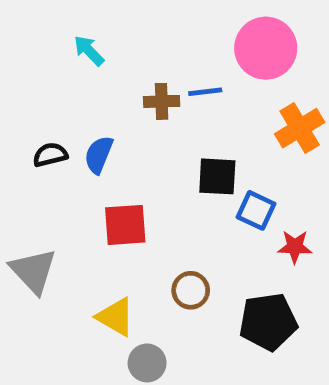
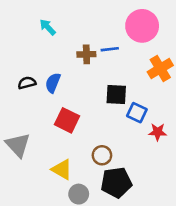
red square: (125, 225) -> (67, 120), turned 30
black pentagon: (268, 322) -> (116, 182), moved

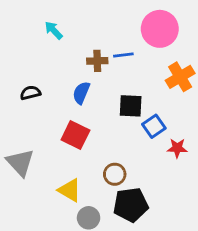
blue semicircle: (53, 83) -> (81, 93), moved
blue square: (137, 113) -> (154, 126), turned 30

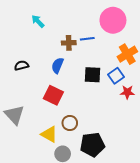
blue square: (154, 126) -> (116, 76), moved
red star: (177, 148) -> (127, 92), moved
brown circle: (115, 174) -> (70, 123), moved

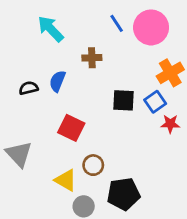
cyan arrow: (38, 21) -> (51, 29), size x1.5
blue line: (87, 39) -> (117, 23), moved, turned 64
blue semicircle: (57, 65) -> (57, 81), moved

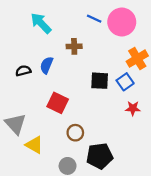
blue line: (117, 23) -> (94, 19), turned -32
red star: (170, 124) -> (133, 108), moved
yellow triangle: (66, 180) -> (34, 145), moved

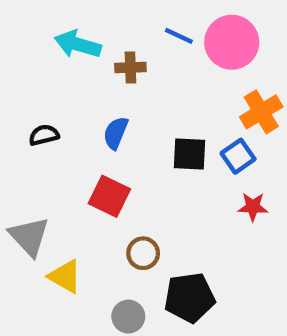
cyan arrow: (41, 23) -> (78, 44), turned -30
brown cross: (74, 46) -> (130, 68), moved
blue semicircle: (46, 65) -> (116, 133), moved

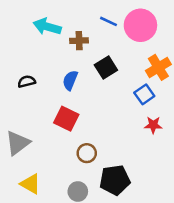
black square: (190, 154) -> (106, 67), moved, turned -35
gray triangle: (29, 236) -> (18, 143), turned 36
yellow triangle: (65, 276) -> (30, 184), moved

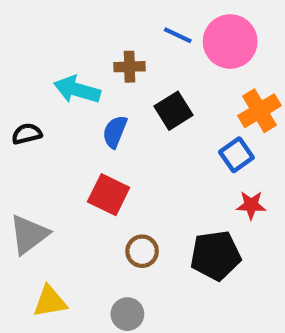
cyan arrow: (47, 27) -> (77, 90), moved
black semicircle: (27, 82) -> (27, 134), moved
black pentagon: (115, 180) -> (215, 255), moved
yellow triangle: (30, 184) -> (50, 302), turned -40

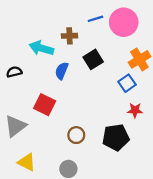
blue line: (178, 35) -> (95, 19), turned -42
red square: (109, 195) -> (45, 105), moved
yellow triangle: (50, 302) -> (27, 162), turned 36

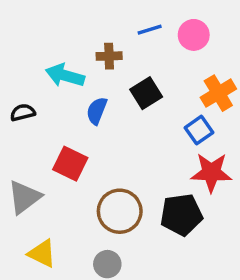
pink circle: (124, 22) -> (194, 35), size x0.7
red star: (135, 110) -> (211, 172), size x1.6
brown circle: (76, 135) -> (120, 211), size x1.6

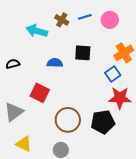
brown cross: (109, 56) -> (62, 20), moved, turned 32
cyan arrow: (65, 75) -> (37, 31), moved
black square: (146, 93) -> (83, 53), turned 36
blue semicircle: (97, 111) -> (55, 63), turned 70

